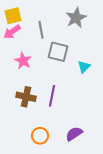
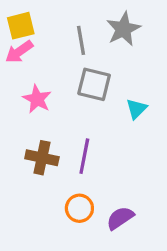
gray line: (41, 30) -> (81, 40), moved
orange circle: (40, 136) -> (79, 208), moved

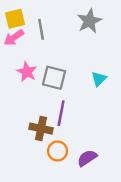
gray line: (81, 40) -> (41, 29), moved
gray square: (94, 84) -> (54, 78), moved
brown cross: (42, 158) -> (41, 129), moved

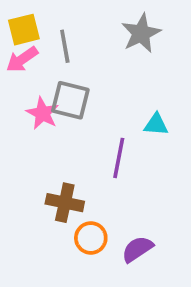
gray square: (54, 78) -> (70, 100), moved
cyan triangle: (99, 79) -> (156, 124), turned 49
purple line: (61, 113) -> (119, 158), moved

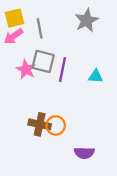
purple line: (119, 158) -> (62, 69), moved
orange circle: (91, 238) -> (56, 125), moved
purple semicircle: (137, 249) -> (84, 153), turned -144

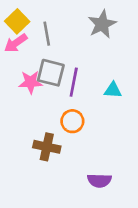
yellow square: (15, 18) -> (17, 21), turned -30
pink star: (26, 69) -> (31, 82), turned -30
orange circle: (56, 125) -> (72, 121), moved

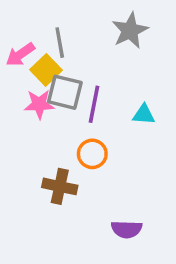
yellow square: (17, 21) -> (46, 70), moved

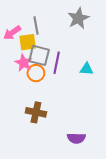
yellow square: (46, 70) -> (28, 42), turned 36
pink star: (39, 104) -> (24, 63), turned 30
orange circle: (92, 154) -> (36, 73), moved

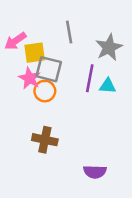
gray star: (78, 18) -> (109, 47), moved
gray line: (36, 26) -> (69, 32), moved
purple line: (57, 63) -> (90, 78), moved

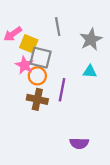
yellow square: (35, 53) -> (29, 44), turned 30
purple line: (90, 78) -> (62, 90), moved
brown cross: (45, 140) -> (37, 99), moved

